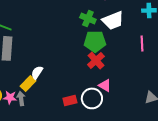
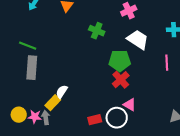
green cross: (88, 18) -> (97, 31), moved
white trapezoid: (113, 20) -> (138, 40), turned -125

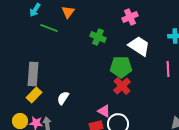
green line: (28, 46) -> (49, 28), moved
yellow rectangle: (53, 103) -> (34, 95), moved
pink triangle: (130, 105) -> (104, 111), moved

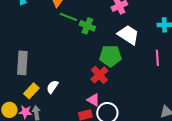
green line: (49, 28) -> (68, 17), moved
red cross: (122, 86) -> (99, 75), moved
yellow rectangle: (34, 95) -> (31, 91), moved

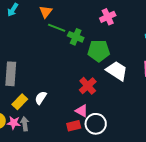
white trapezoid: (128, 35) -> (117, 71), moved
green pentagon: (110, 56) -> (99, 51), moved

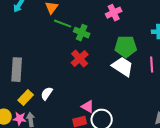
green pentagon: (99, 51) -> (126, 47), moved
red cross: (88, 86) -> (80, 59), moved

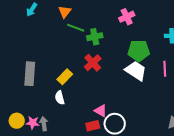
green cross: (82, 33) -> (95, 37), turned -35
white semicircle: (47, 94) -> (60, 98), turned -48
yellow rectangle: (26, 98) -> (65, 77), moved

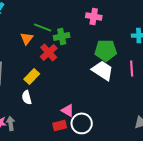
orange triangle: (65, 12) -> (27, 38), moved
pink cross: (127, 17) -> (94, 16), turned 35
red cross: (93, 63) -> (49, 52), moved

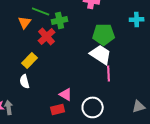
pink line: (132, 68) -> (109, 73), moved
white circle: (82, 123) -> (93, 107), moved

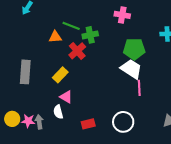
orange triangle: (25, 22) -> (55, 37), turned 48
white semicircle: (25, 81) -> (58, 112), moved
pink triangle: (66, 94) -> (66, 97), moved

